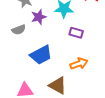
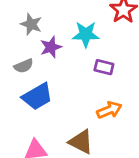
blue trapezoid: (41, 55) -> (37, 97), moved

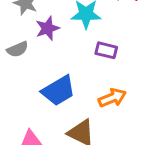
blue trapezoid: (37, 97) -> (59, 91), moved

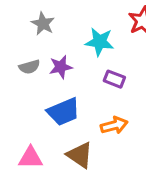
purple star: (47, 28) -> (61, 67), moved

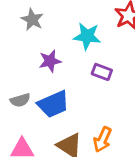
gray semicircle: (29, 67) -> (20, 100), moved
orange arrow: (114, 125) -> (103, 140), moved, turned 130

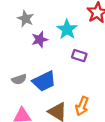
cyan star: (87, 36) -> (67, 29), turned 30
purple star: (50, 61) -> (40, 39), moved

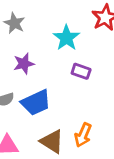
purple star: (40, 39) -> (24, 64), moved

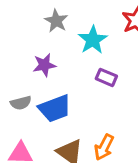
gray star: (14, 23) -> (56, 21), moved

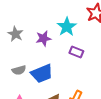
gray star: (56, 21) -> (15, 34), moved
purple star: (44, 65) -> (43, 38), moved

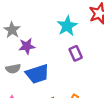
purple star: (43, 38) -> (27, 46), moved
purple rectangle: (76, 52) -> (76, 53), turned 40

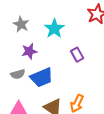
cyan star: (67, 26) -> (54, 29), moved
gray star: (12, 30) -> (21, 24), moved

